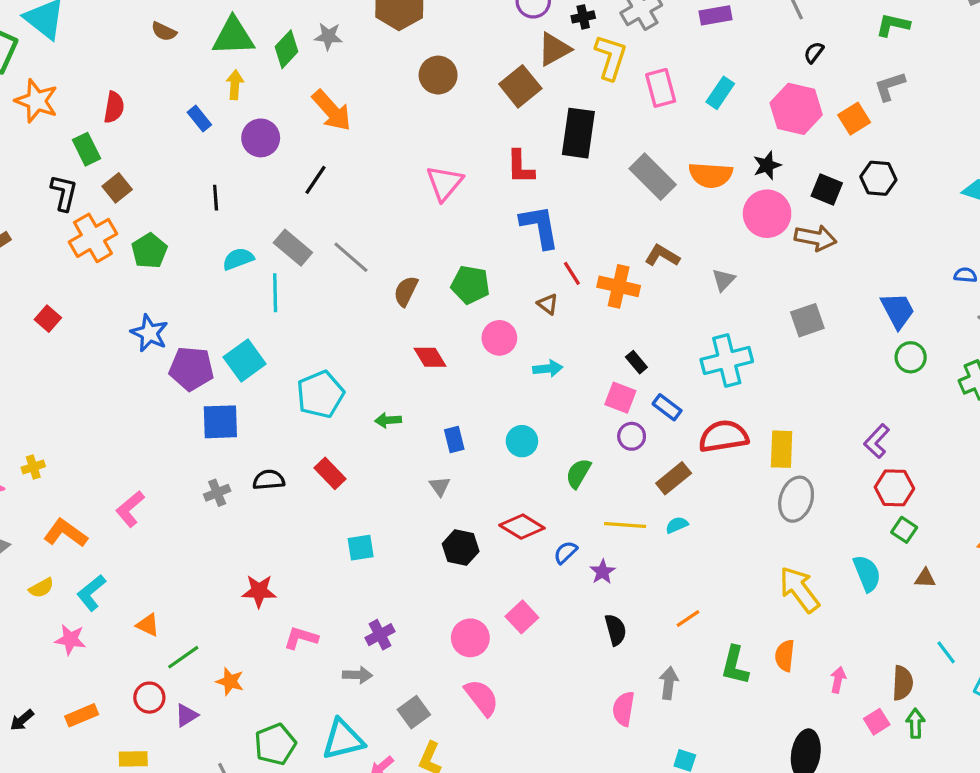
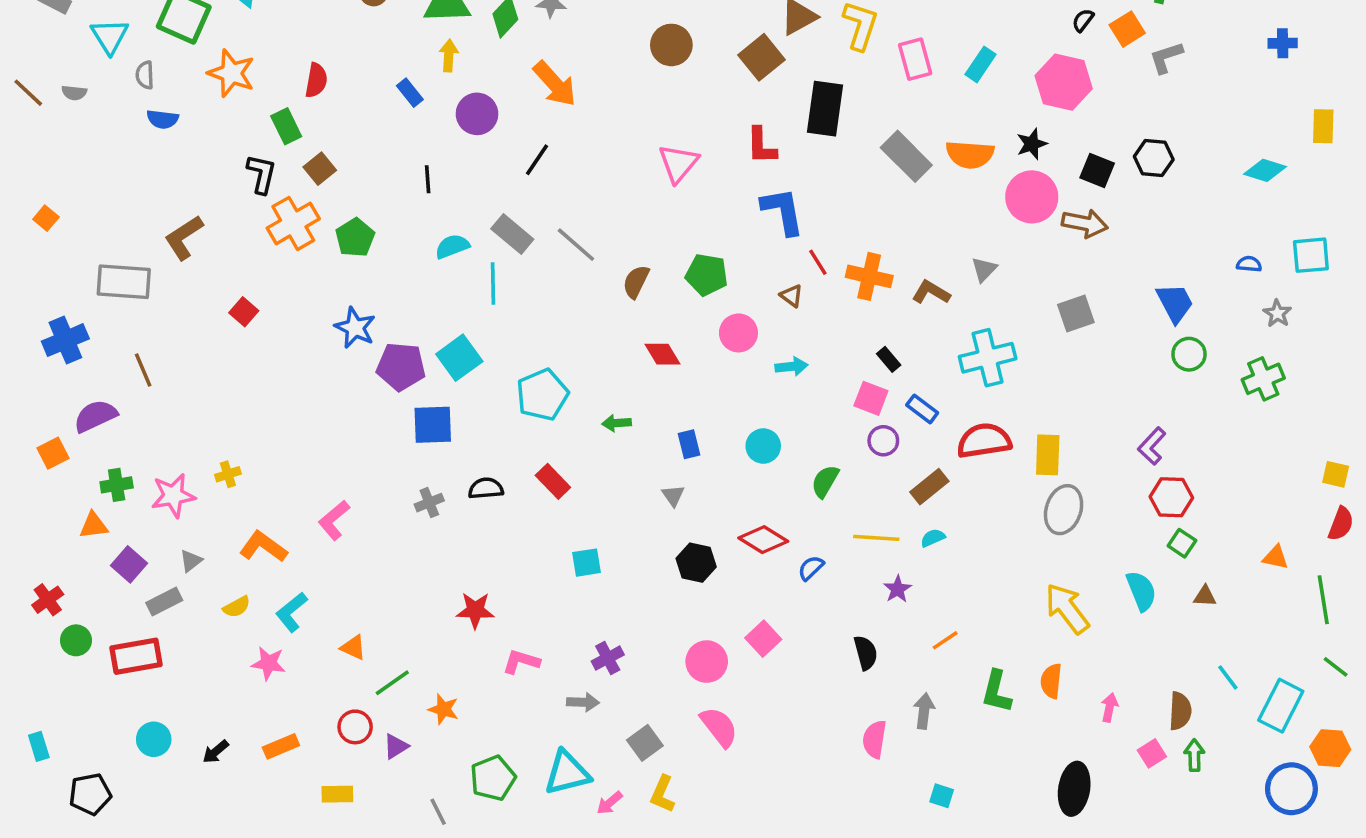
orange square: (854, 119) -> (1127, 29), moved
brown L-shape: (662, 256) -> (931, 292), moved
purple star: (603, 572) -> (897, 589), moved

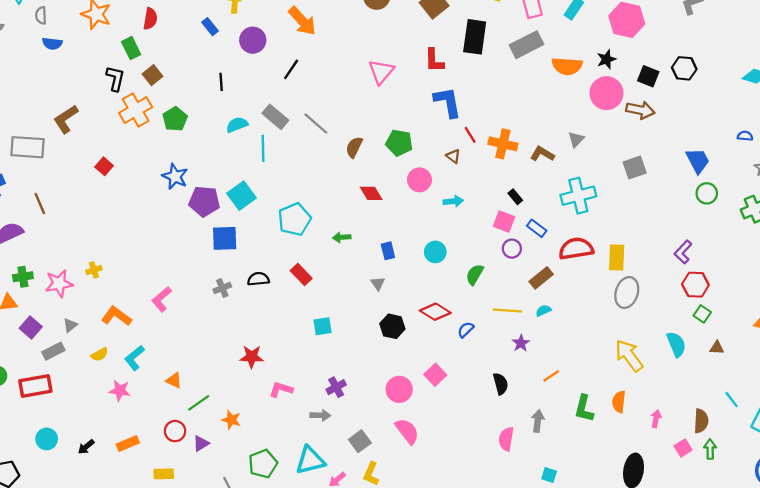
gray rectangle: (906, 156) -> (527, 45), moved, turned -72

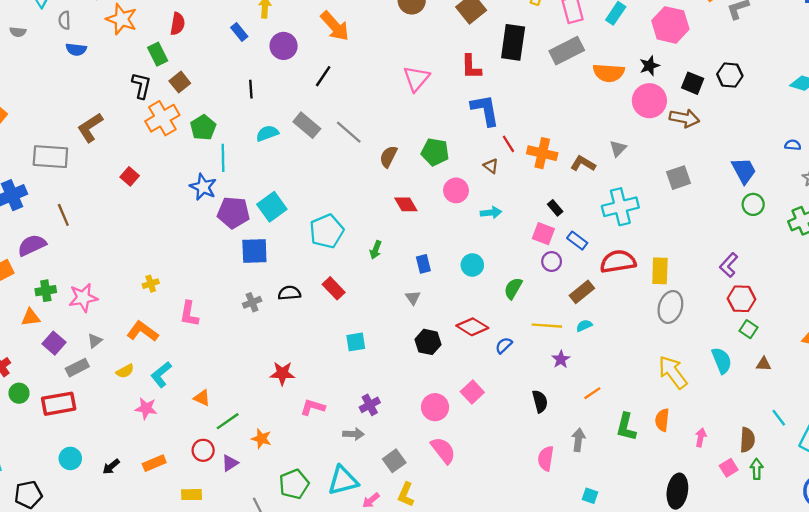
cyan line: (263, 148) -> (223, 158), moved
green arrow: (342, 237) -> (376, 250), turned -66
yellow cross: (94, 270) -> (151, 284), moved
pink L-shape: (162, 299) -> (189, 314), turned -40

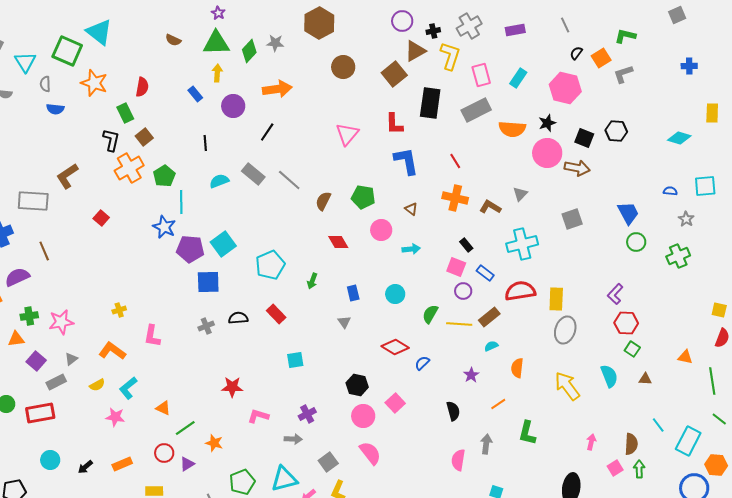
orange arrow: (335, 26) -> (277, 89), turned -56
red line: (508, 144) -> (455, 161), moved
yellow line: (547, 326) -> (459, 324), moved
black hexagon: (428, 342) -> (357, 385), moved
orange semicircle: (662, 420) -> (517, 368), moved

